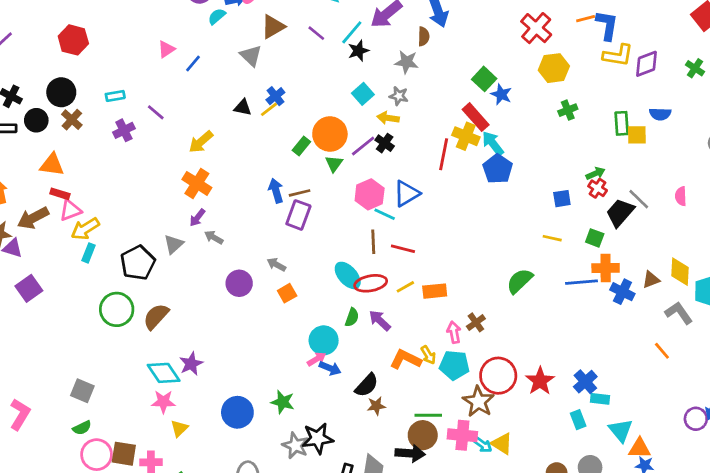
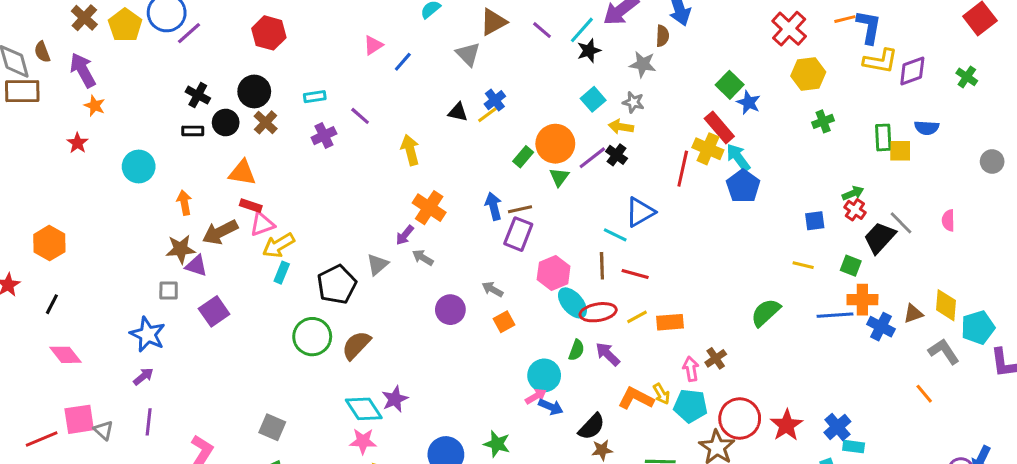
yellow arrow: (201, 142) -> (410, 150), turned 115
orange cross: (197, 183) -> (429, 208), moved
pink hexagon: (370, 194) -> (554, 273), moved

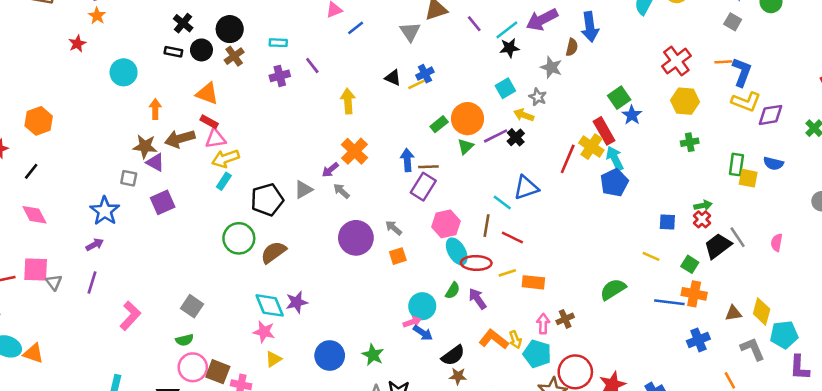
purple circle: (450, 310) -> (356, 238), size x1.4
blue cross: (881, 327) -> (698, 340), moved, turned 30

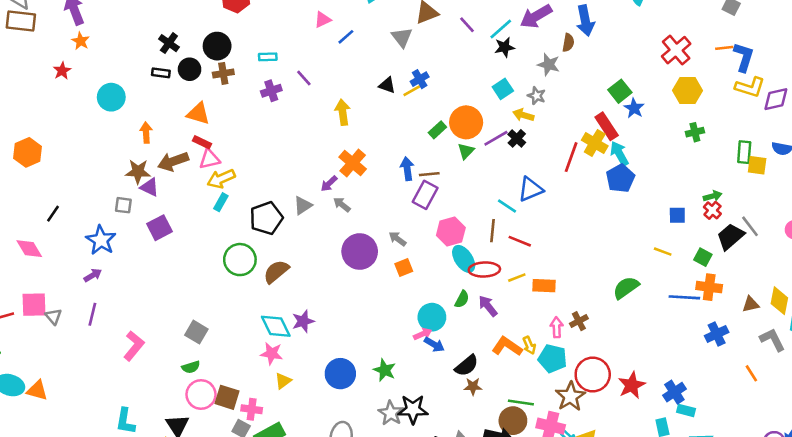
brown cross: (234, 56) -> (223, 73), turned 30
black line: (31, 171) -> (53, 214), moved

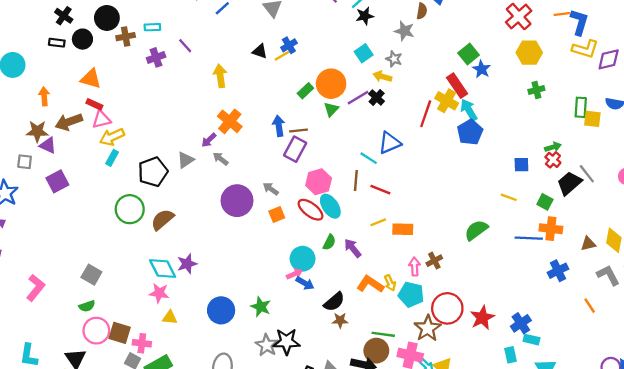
brown cross: (223, 73) -> (126, 37), moved
red ellipse: (484, 270) -> (311, 210), moved, turned 40
yellow triangle: (283, 381) -> (170, 318), turned 42

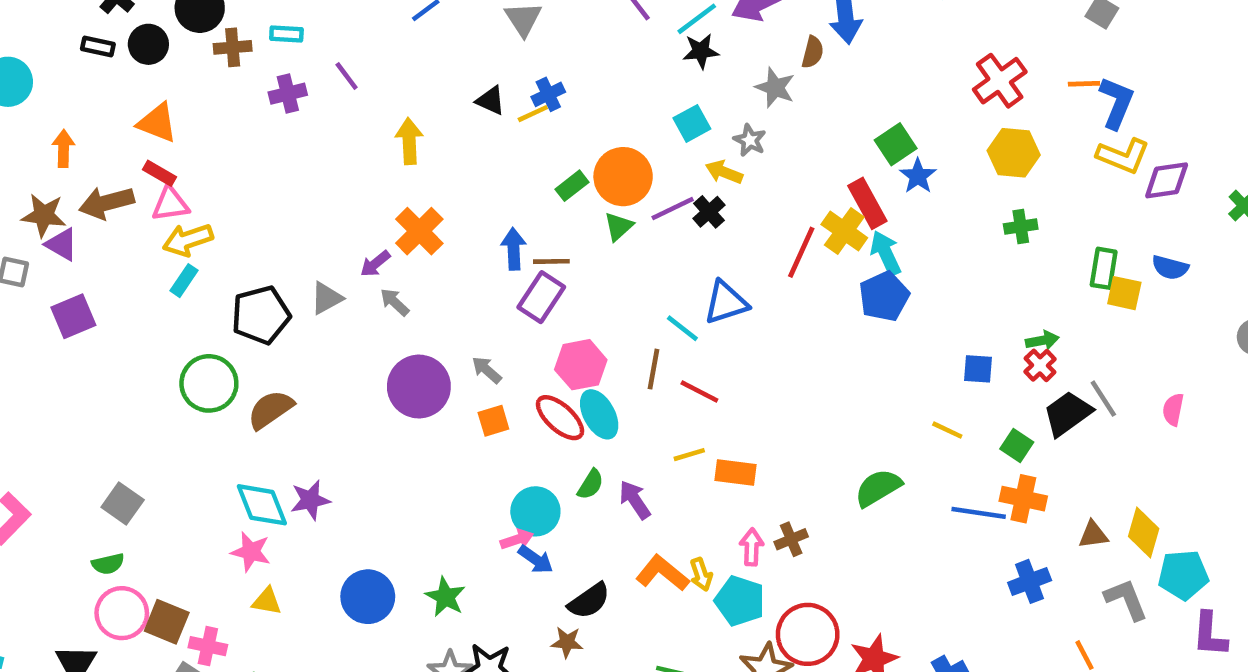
brown star: (340, 320) -> (567, 642), moved

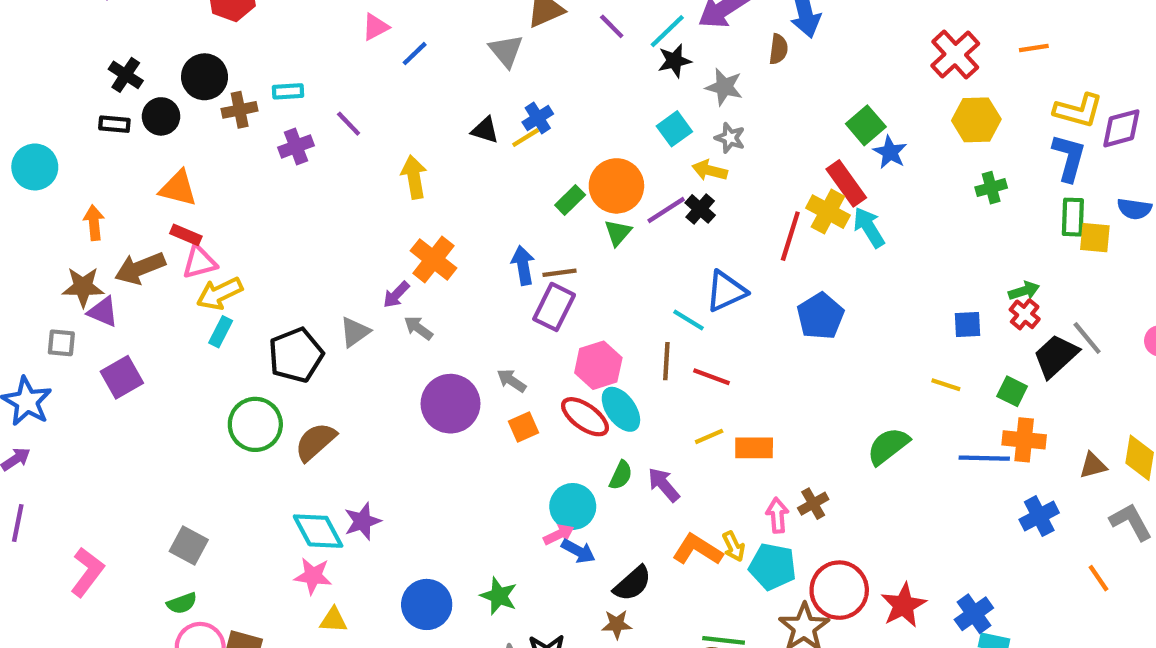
gray star: (775, 88) -> (724, 87), moved
blue L-shape: (1116, 103) -> (1069, 158), moved
blue pentagon: (884, 296) -> (820, 316), moved

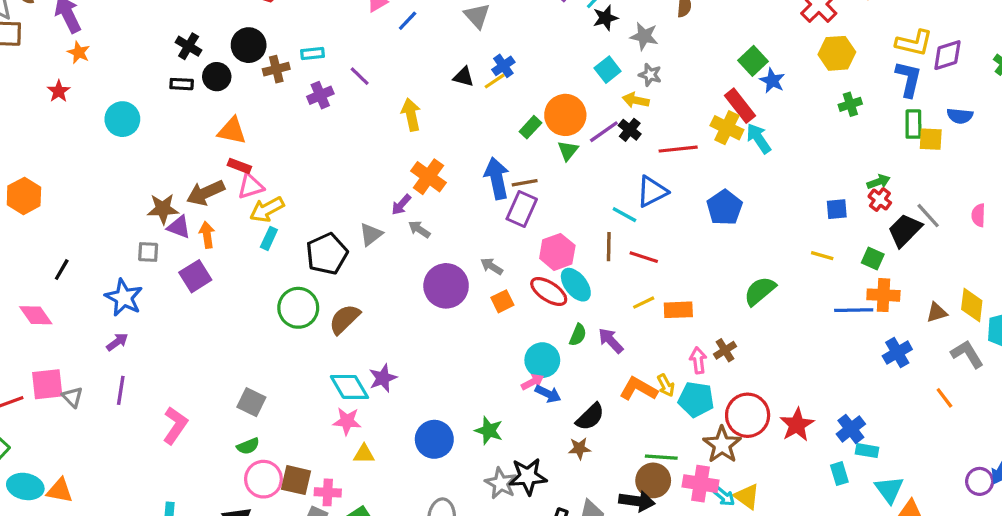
orange arrow: (94, 223) -> (207, 235), moved
red line: (790, 236) -> (678, 149), moved, turned 69
blue arrow: (523, 265) -> (497, 178), size x1.4
green semicircle: (888, 446) -> (760, 291), moved

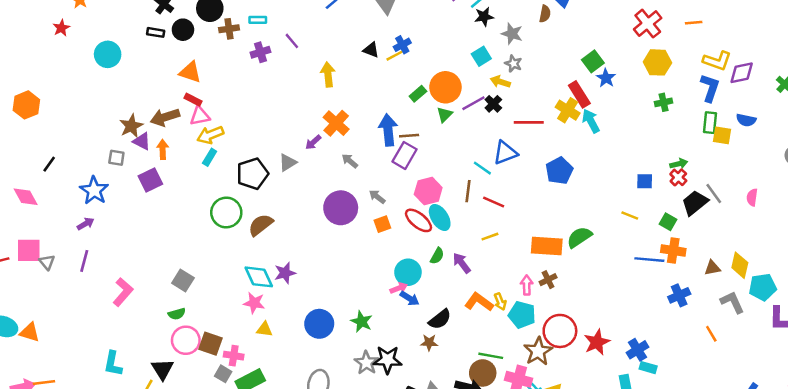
brown star: (163, 209) -> (131, 126), turned -30
gray arrow: (419, 229) -> (350, 161), moved
orange rectangle: (678, 310) -> (547, 246), moved, size x1.4

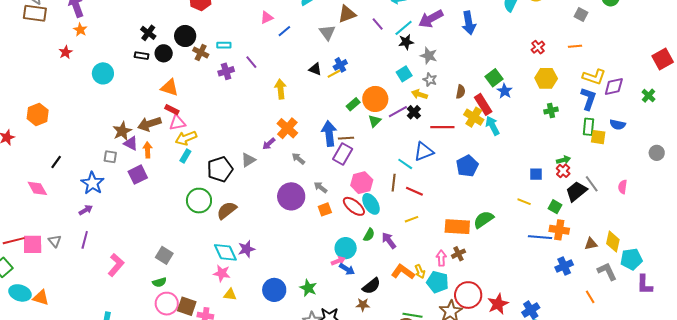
brown semicircle: (545, 14) -> (461, 92), moved
red cross: (648, 24) -> (538, 47), size x0.6
brown cross: (229, 29) -> (201, 52), turned 35
pink square: (29, 250) -> (33, 244), moved

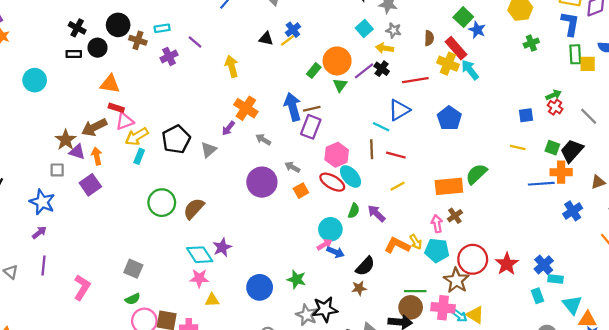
black pentagon: (220, 169) -> (176, 139), moved
black trapezoid: (576, 191) -> (572, 151), moved

